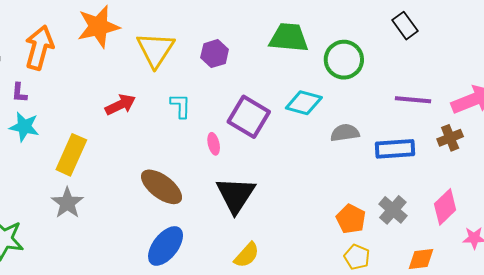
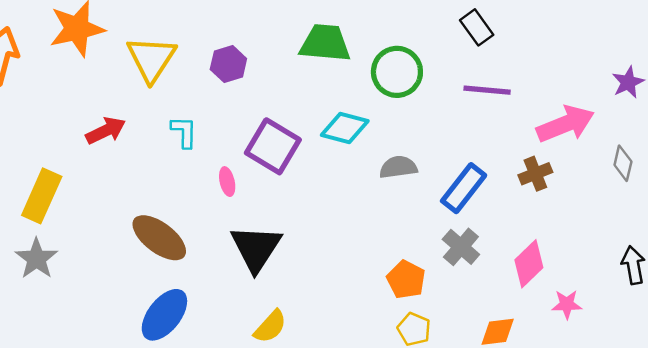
purple line: (413, 100) -> (487, 90), moved
blue rectangle: (395, 149) -> (464, 188), turned -48
gray cross: (393, 210) -> (461, 247), moved

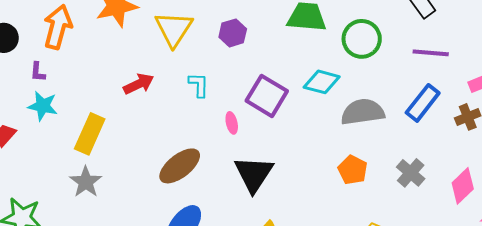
gray semicircle: (398, 167) -> (363, 112), size x1.5
blue rectangle: (464, 188) -> (423, 103), moved
brown ellipse: (159, 238) -> (180, 166), turned -75
orange pentagon: (406, 280) -> (353, 170), moved

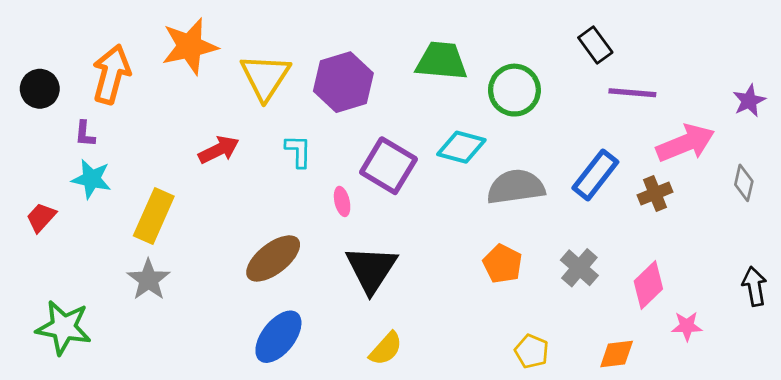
purple hexagon: (233, 33) -> (343, 82), size x1.6
purple line: (431, 53) -> (632, 93), moved

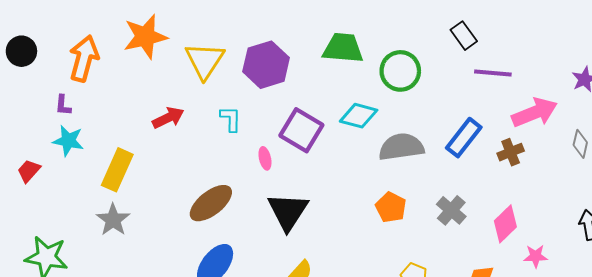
black circle: (40, 89) -> (21, 51), moved

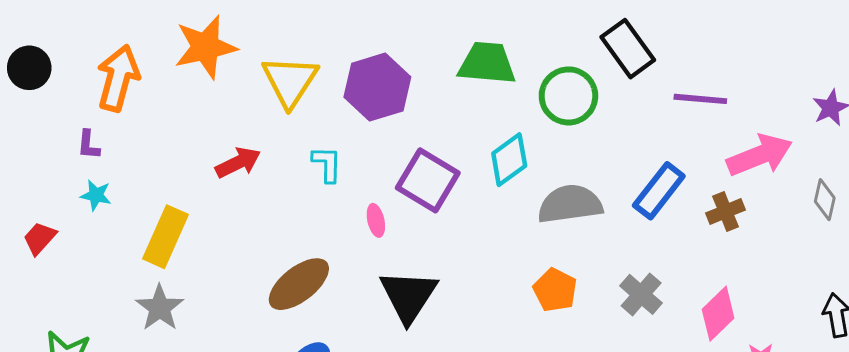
black rectangle: (464, 36) -> (628, 49), moved, size x1.4
cyan diamond: (359, 116) -> (509, 160), turned -51
cyan star: (68, 141) -> (96, 195), size x0.7

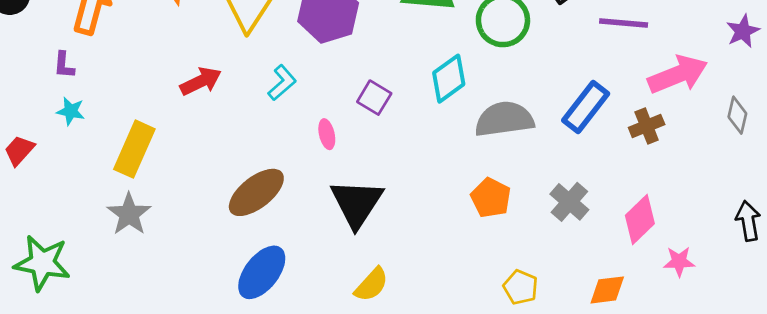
cyan L-shape: (327, 164) -> (282, 83), turned 48
purple square: (428, 180) -> (374, 98), size x0.6

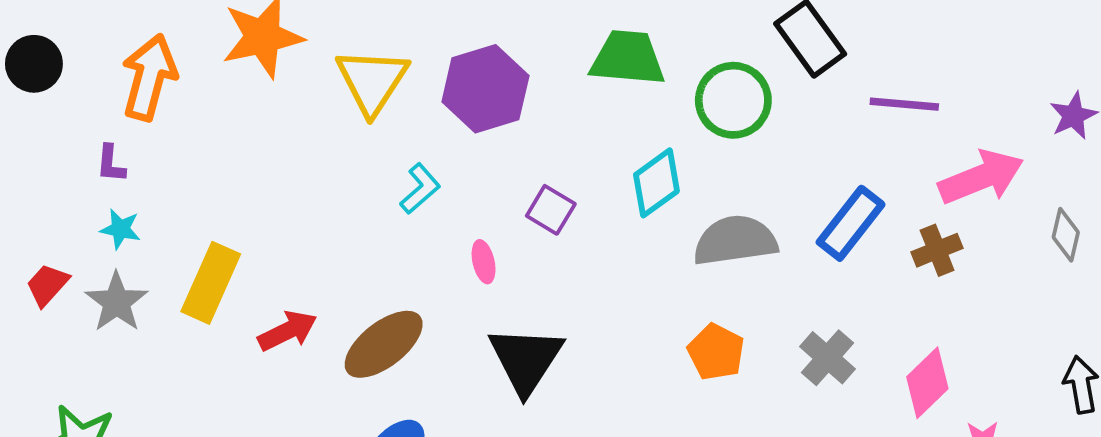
red arrow: (201, 81) -> (288, 331), moved
gray star: (129, 214) -> (117, 302), moved

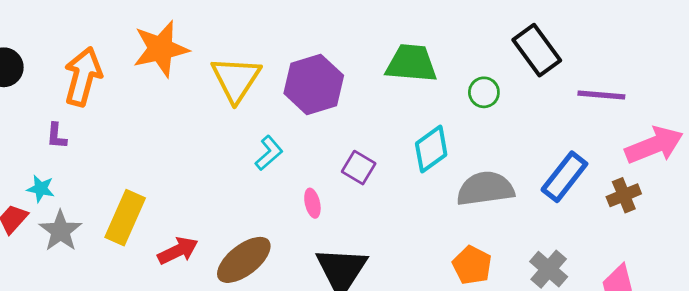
green circle: (733, 100) -> (484, 92), size x0.6
cyan star: (120, 229) -> (41, 189), moved

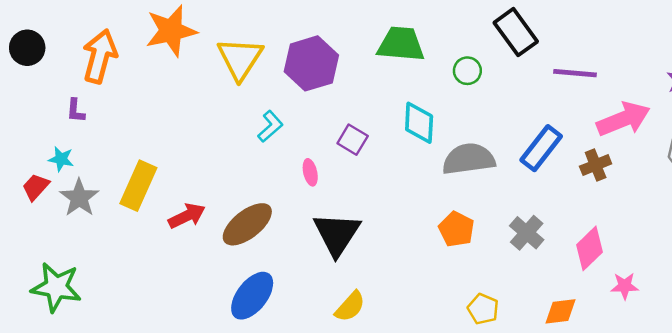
cyan diamond: (431, 149) -> (419, 123), turned -51

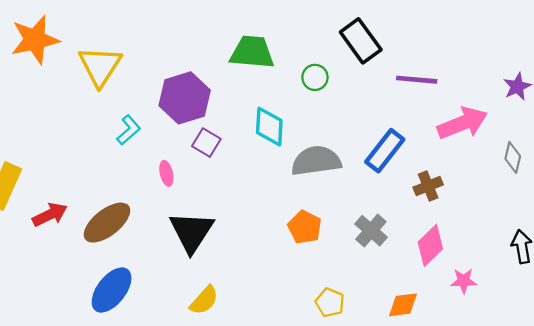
purple hexagon: (311, 63) -> (185, 98), moved
brown cross: (596, 165) -> (428, 186), moved

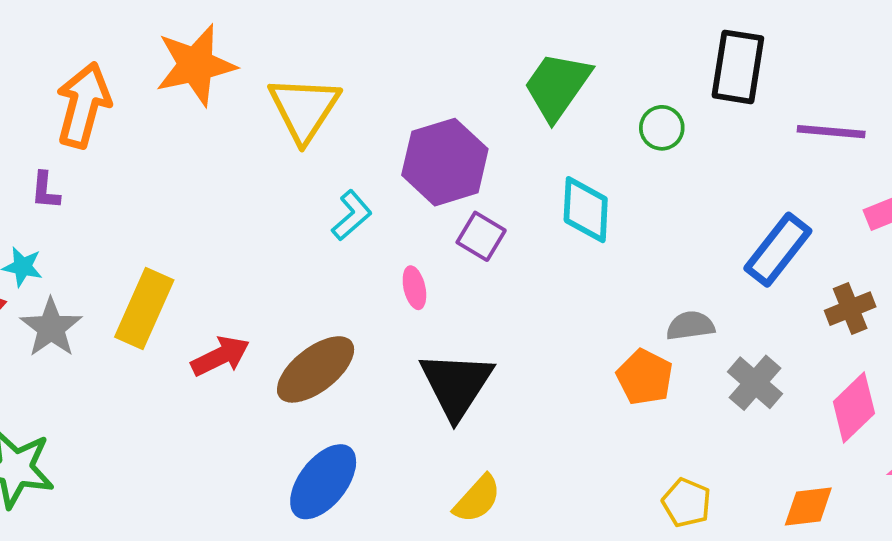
black rectangle: (361, 41) -> (738, 67), turned 45
green trapezoid: (252, 52) -> (557, 86), turned -60
gray semicircle: (316, 161) -> (690, 326), moved, size x0.6

